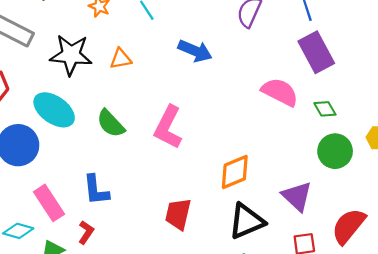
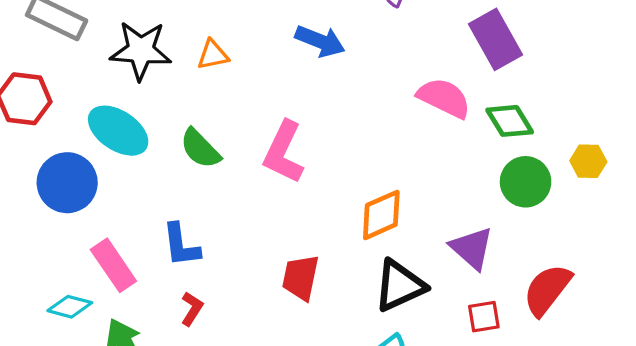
green diamond: (325, 109) -> (510, 121), size x1.4
red L-shape: (86, 232) -> (192, 309), moved

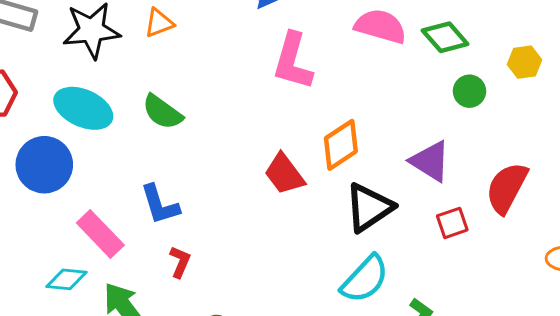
pink L-shape: (284, 152) -> (293, 61), moved
green circle: (526, 182) -> (469, 91), size x0.7
red trapezoid: (301, 277) -> (284, 174), moved, turned -39

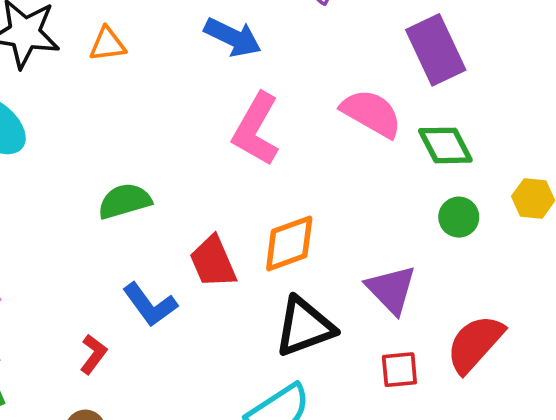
green semicircle: (162, 112) -> (125, 201), moved, turned 114
blue L-shape: (160, 205) -> (150, 305), moved, turned -33
red L-shape: (180, 262) -> (93, 354), moved

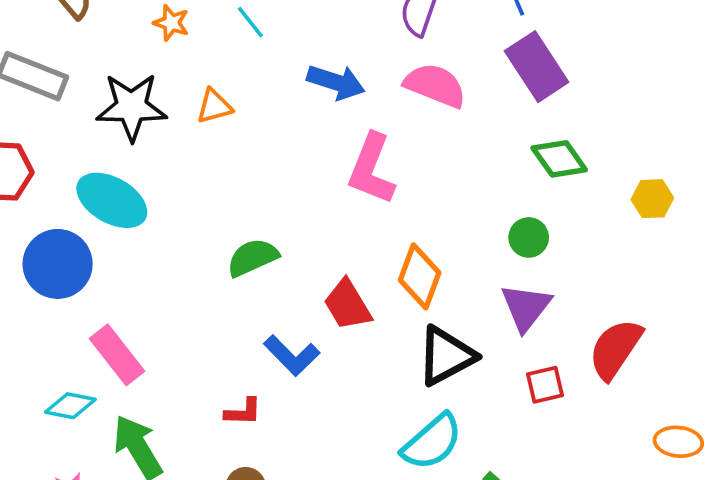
pink semicircle: (371, 113) -> (435, 85), moved
green circle: (459, 217) -> (529, 237), moved
orange diamond: (289, 243) -> (420, 276), turned -42
purple triangle: (391, 289) -> (526, 307), turned 30
red L-shape: (93, 354) -> (243, 412), turned 63

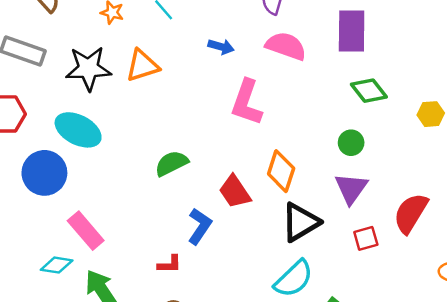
purple rectangle: (537, 67) -> (352, 31), turned 36
blue arrow: (336, 82) -> (221, 47), size x0.7
orange triangle: (214, 106) -> (142, 66), size x1.4
blue L-shape: (292, 355) -> (200, 226), turned -99

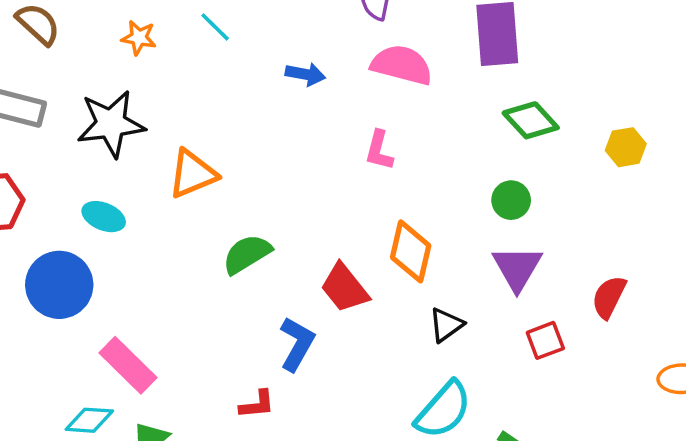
orange triangle: (142, 66) -> (192, 174), moved
pink L-shape: (247, 102) -> (379, 150), moved, size x0.6
cyan ellipse: (78, 130) -> (104, 217), size x0.6
red semicircle: (411, 213) -> (609, 297), size x0.7
black triangle: (300, 222) -> (446, 325), size x0.6

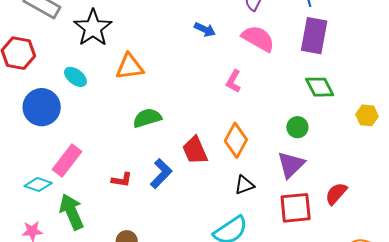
black star: (111, 124) -> (93, 28), turned 30
red square: (545, 340) -> (296, 208), size x1.6
pink rectangle: (128, 365) -> (67, 161), turned 68
red L-shape: (257, 404) -> (122, 180), moved

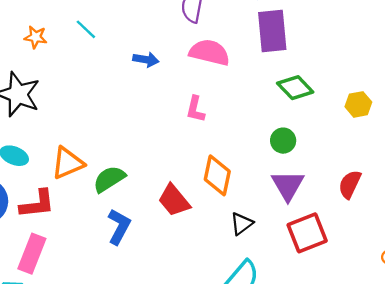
orange triangle: (130, 67) -> (68, 163), moved
blue L-shape: (161, 174) -> (119, 227), moved
red L-shape: (122, 180) -> (37, 204), moved, size x1.5
red semicircle: (336, 194) -> (350, 184), moved

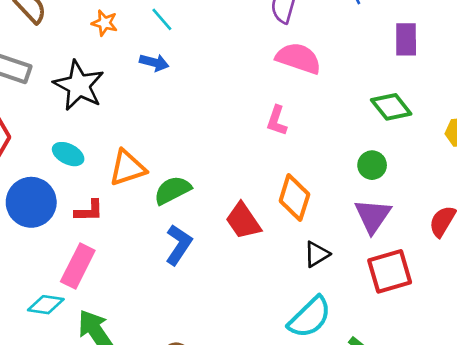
purple rectangle: (272, 31) -> (406, 39), moved, size x0.7
blue arrow: (146, 60) -> (154, 62), moved
red L-shape: (37, 204) -> (89, 211), size x0.7

